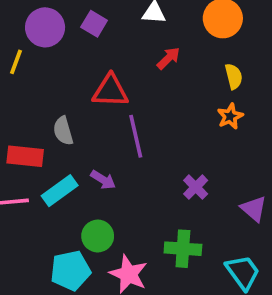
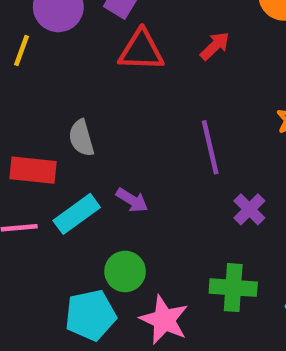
red triangle: (110, 91) -> (141, 51), moved
purple line: (136, 136) -> (210, 147), moved

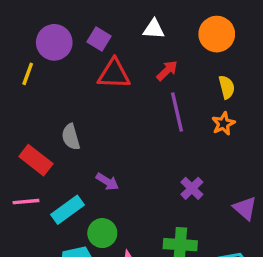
purple line: (210, 147) -> (177, 112), moved
red rectangle: (33, 170) -> (36, 160), turned 32
cyan rectangle: (77, 214) -> (67, 210), moved

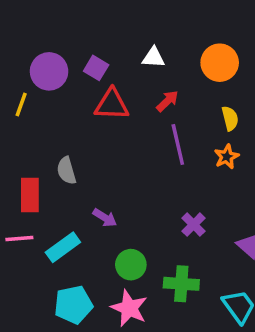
red rectangle: (36, 160) -> (30, 195), turned 52
green circle: (102, 233) -> (131, 265), moved

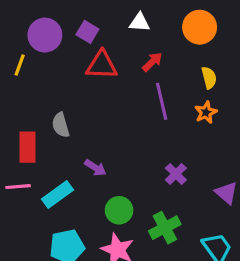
green cross: (181, 284) -> (165, 228), turned -32

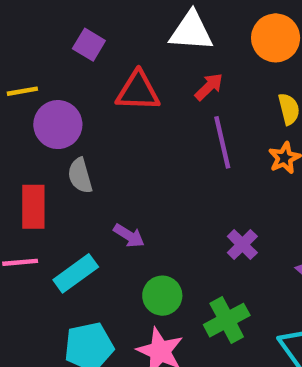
white triangle: (140, 22) -> (191, 31), size x1.5
purple square: (87, 32) -> (89, 45), moved
purple circle: (45, 35) -> (58, 125), moved
yellow line: (20, 65) -> (22, 91), turned 60

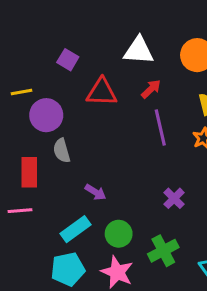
cyan rectangle: (76, 273) -> (75, 229), moved

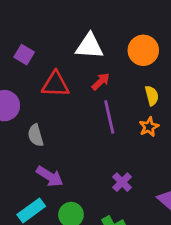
gray semicircle: (62, 151) -> (36, 135), moved
purple arrow: (96, 192) -> (50, 176), size x1.4

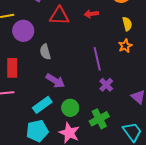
red arrow: (101, 81) -> (91, 14), turned -144
purple line: (109, 117) -> (97, 59), moved

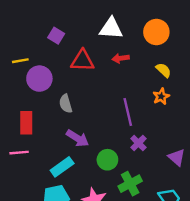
yellow semicircle: (127, 24) -> (164, 70), turned -32
green circle: (70, 108) -> (107, 160), moved

